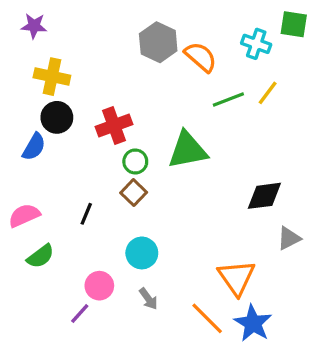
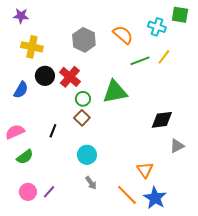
gray hexagon: (158, 42) -> (84, 40), moved
black circle: (57, 117) -> (45, 76), moved
red cross: (114, 126) -> (70, 77), turned -30
orange triangle: (237, 277) -> (145, 170), size x0.7
pink circle: (99, 286) -> (28, 192), moved

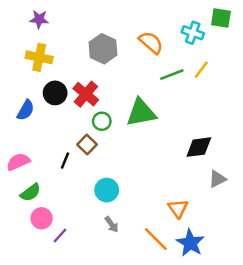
purple star: (21, 16) -> (39, 19), moved
brown square: (82, 118) -> (87, 145), moved
pink circle: (28, 192) -> (42, 218), moved

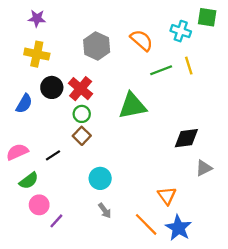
yellow line: (201, 70) -> (189, 66), turned -54
green circle: (102, 121) -> (82, 114), moved
black line: (65, 161) -> (53, 155), moved, turned 35

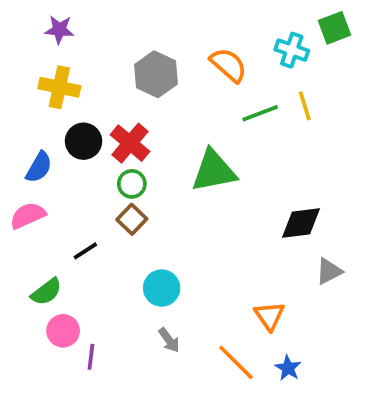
green square: (207, 17) -> (334, 28), turned -30
pink semicircle: (17, 152) -> (28, 216), moved
purple line: (56, 221) -> (91, 357), turned -35
blue star: (178, 228) -> (288, 368), size x0.6

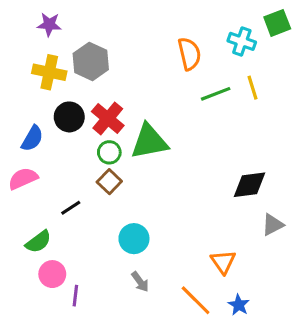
orange semicircle: (229, 65) -> (189, 54), turned 36
gray hexagon: (156, 74) -> (91, 61), moved
green triangle: (214, 171) -> (149, 142), moved

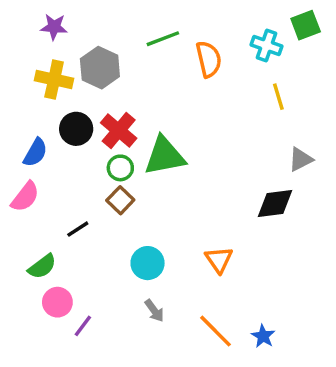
green line: (216, 94) -> (163, 39), moved
pink semicircle: (23, 179) -> (25, 197), turned 152
gray triangle: (273, 225) -> (300, 159), moved
orange triangle: (223, 262) -> (219, 260), moved
purple line: (75, 296) -> (83, 326), turned 30

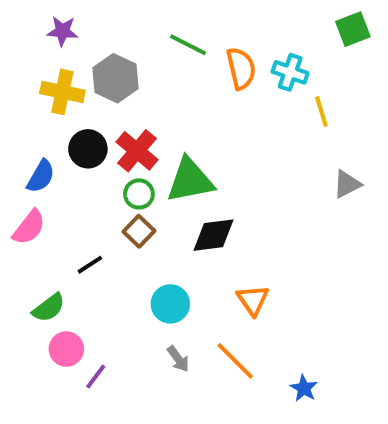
green line: (163, 39) -> (188, 45), turned 48
cyan cross: (266, 46) -> (290, 72), moved
black diamond: (275, 204) -> (214, 235), moved
orange line: (216, 331) -> (235, 361), moved

